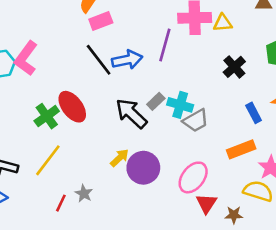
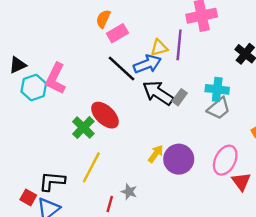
yellow triangle: (223, 23) -> (159, 48), moved
cyan cross: (180, 105) -> (217, 89), moved
black arrow: (131, 113) -> (158, 93), moved

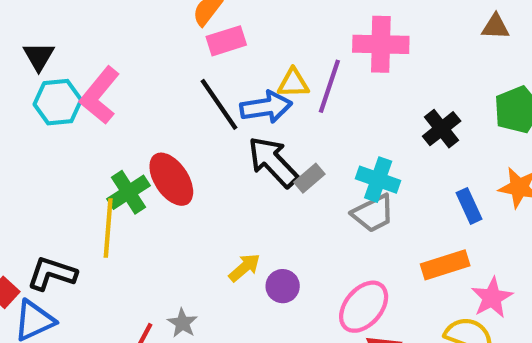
black triangle: (18, 65) -> (39, 56), turned -48
purple circle: (179, 159) -> (283, 286), size x0.6
yellow line: (91, 167) -> (108, 228), moved, turned -36

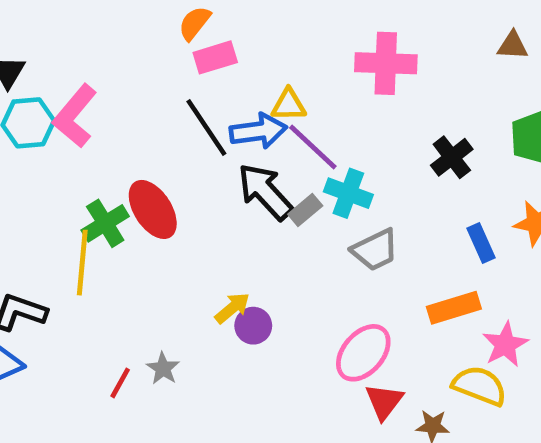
purple line: (329, 86) -> (313, 147), moved, turned -66
cyan cross: (378, 180) -> (348, 193), moved
purple circle: (283, 286) -> (253, 326), moved

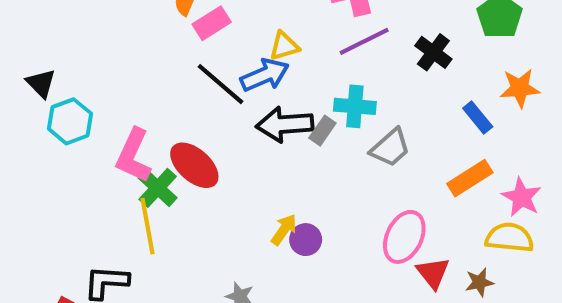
pink L-shape: (75, 116) -> (133, 155), moved
purple line: (313, 147) -> (364, 41), moved, turned -54
black arrow: (265, 192) -> (285, 124), turned -36

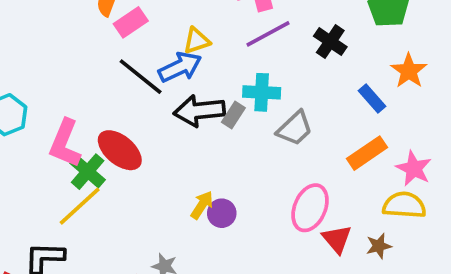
orange star: (520, 88) -> (409, 71), turned -30
yellow line: (147, 226) -> (80, 206), turned 60

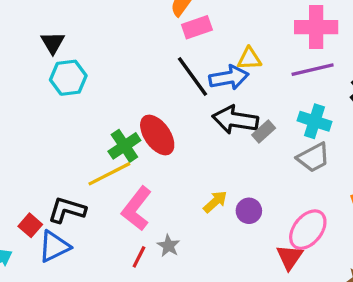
cyan cross: (262, 92) -> (315, 121), moved
pink L-shape: (65, 143) -> (137, 209), moved
purple circle: (222, 213) -> (249, 211), moved
red triangle: (337, 239) -> (290, 257), moved

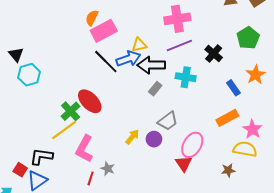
pink rectangle: (197, 27) -> (104, 31), size x1.4
black arrow: (235, 120) -> (151, 65), moved
gray trapezoid: (313, 157) -> (168, 121), moved

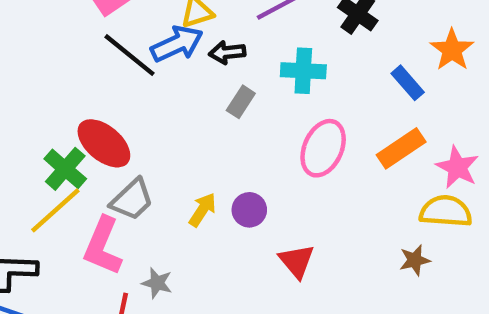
black arrow: (151, 65) -> (227, 52), size x0.6
gray trapezoid: (168, 121) -> (132, 200), moved
pink ellipse: (192, 145) -> (323, 148), moved
red triangle: (184, 164) -> (297, 261), moved

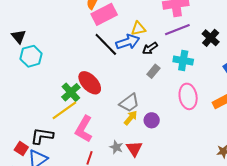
black arrow: (227, 52) -> (150, 48), turned -35
pink ellipse: (323, 148) -> (188, 96), turned -40
gray trapezoid: (132, 200) -> (129, 103), moved
red triangle: (297, 261) -> (134, 149), moved
gray star: (157, 283) -> (116, 147), moved

